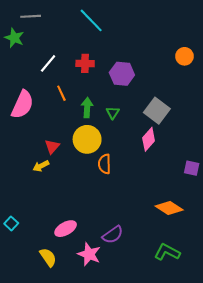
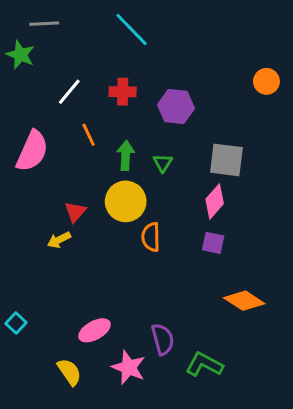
gray square: (157, 111) -> (226, 160), turned -30
purple square: (192, 168) -> (213, 243), moved
purple semicircle: (113, 235) -> (163, 339), turned -70
green L-shape: (167, 252) -> (204, 364), moved

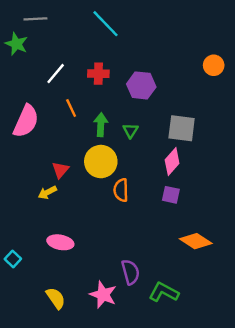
pink ellipse: (95, 330) -> (60, 242), moved, turned 40

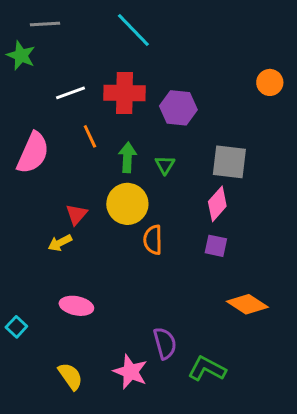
white line: (56, 74) -> (70, 93), turned 30
red cross: (98, 74) -> (124, 93), size x1.5

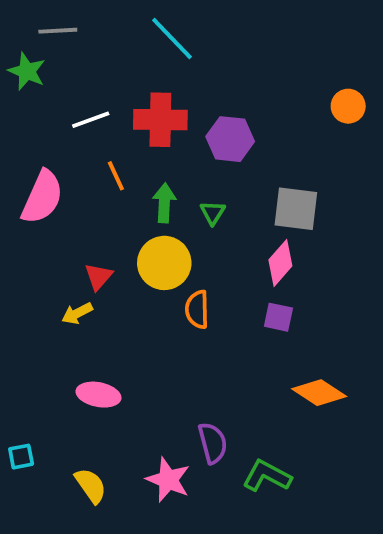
cyan square: (16, 327) -> (21, 457), moved, turned 36

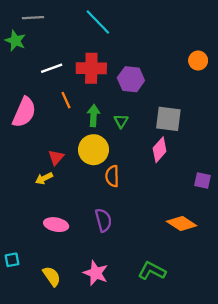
purple square: (278, 317) -> (202, 181), moved
purple semicircle: (213, 443) -> (103, 220), moved

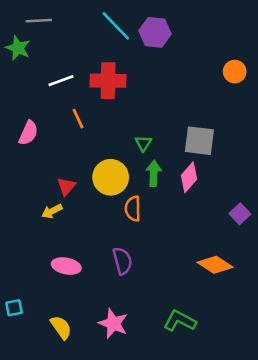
purple hexagon: (131, 79) -> (155, 32), moved
pink semicircle: (24, 112) -> (28, 133), size x0.7
green arrow: (94, 116) -> (154, 173), moved
purple square: (202, 181) -> (240, 214), turned 35

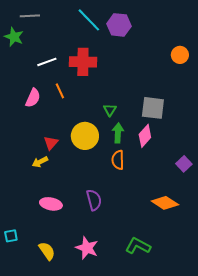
pink semicircle: (28, 133) -> (33, 98), moved
orange semicircle: (133, 209) -> (118, 160), moved

